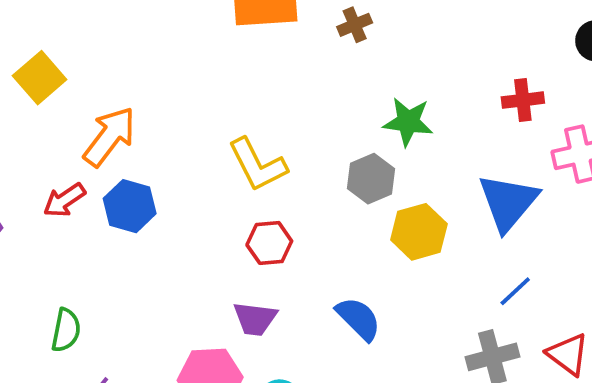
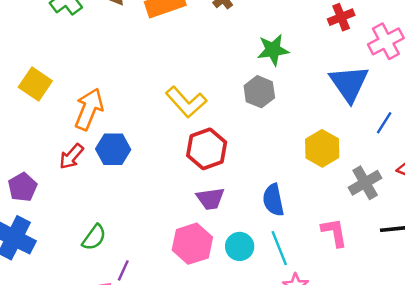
yellow hexagon: (419, 232) -> (322, 148), moved
red hexagon: (269, 243) -> (207, 149), size x1.4
blue line: (515, 291) -> (384, 123), moved
blue semicircle: (359, 319) -> (273, 200), moved, turned -132
green semicircle: (66, 330) -> (94, 237), turned 40

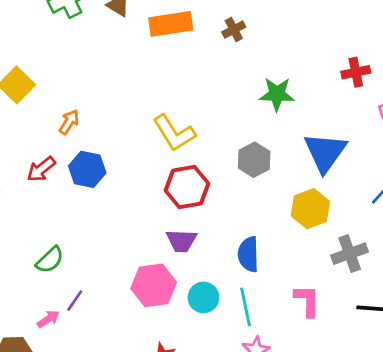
blue triangle: (349, 83) -> (325, 152), moved
gray hexagon: (259, 92) -> (254, 160), moved
orange arrow: (89, 109) -> (69, 122), size x0.6

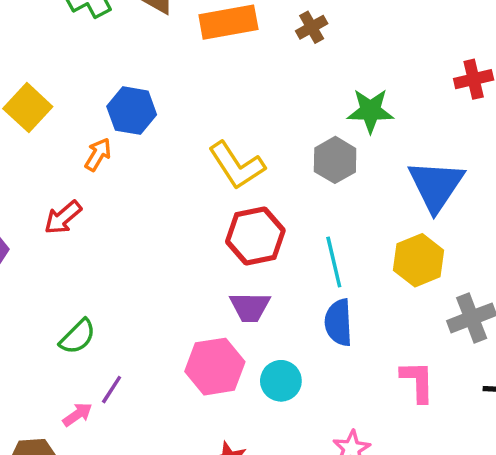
gray hexagon: (254, 160) -> (335, 160), moved
blue hexagon: (87, 169) -> (132, 111), moved
cyan line: (245, 307) -> (334, 262), moved

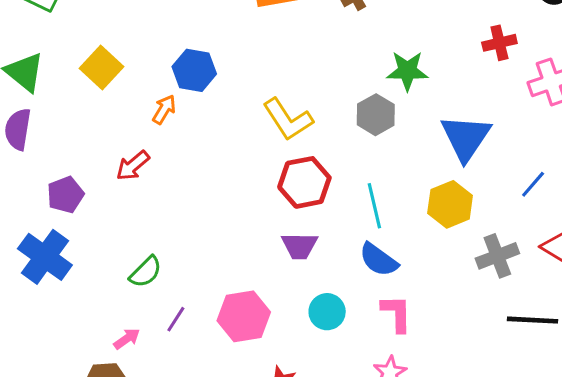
blue semicircle: (339, 323) -> (379, 260), turned -51
pink hexagon: (215, 367) -> (244, 316), moved
pink L-shape: (418, 381) -> (397, 313), moved
pink arrow: (77, 414) -> (127, 339), moved

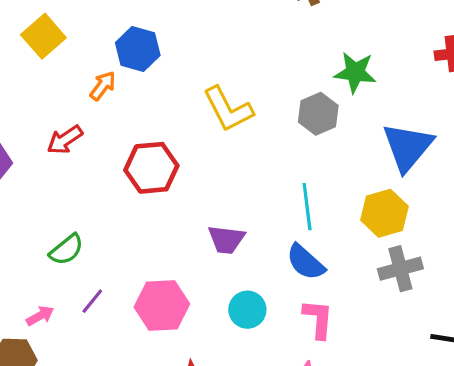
red hexagon: (304, 182) -> (151, 168), moved
gray cross: (497, 256) -> (400, 269), moved

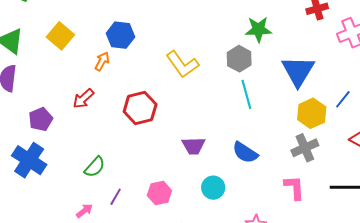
cyan line: (307, 207) -> (246, 94), moved
yellow hexagon: (384, 213) -> (312, 113), moved
pink hexagon: (162, 305) -> (159, 193), size x0.7
pink L-shape: (318, 319) -> (294, 188), moved

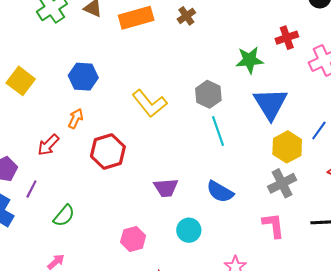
green star: (258, 29) -> (249, 60), moved
orange arrow: (102, 61) -> (76, 119), moved
purple line: (116, 197) -> (31, 189), moved

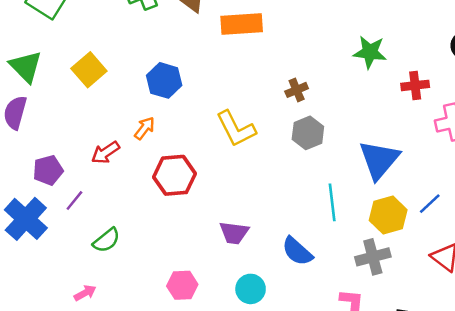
brown cross: (186, 16) -> (297, 90), moved
green star: (249, 60) -> (370, 52), moved
cyan line: (218, 131) -> (332, 202), moved

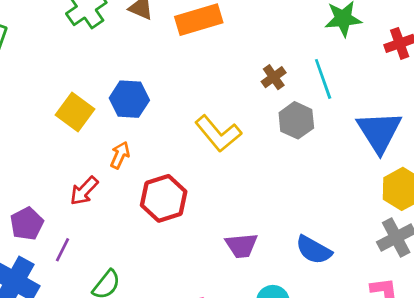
yellow square: (89, 70) -> (75, 112), moved
cyan line: (332, 202) -> (323, 79), moved

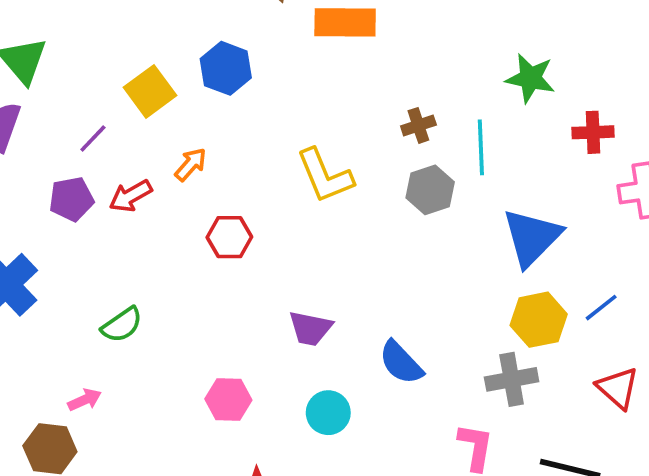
blue hexagon: (129, 99) -> (226, 68), moved
red hexagon: (164, 198) -> (229, 237), size x0.7
purple pentagon: (27, 224) -> (71, 199), moved
purple line: (62, 250) -> (93, 138), moved

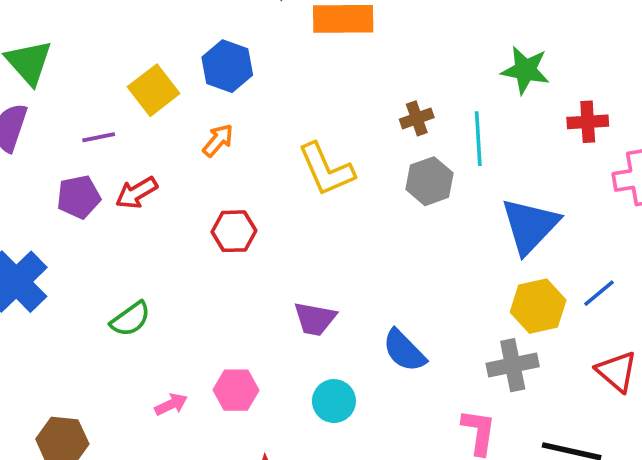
purple line: (93, 138) -> (99, 137), turned 36
orange arrow: (191, 164) -> (218, 140), moved
pink arrow: (85, 400) -> (171, 404), moved

